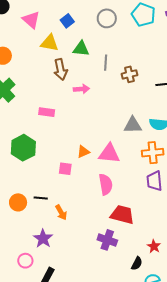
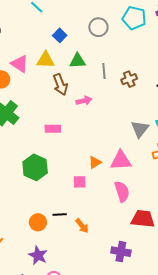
pink triangle: (31, 20) -> (20, 64), moved
gray triangle: (133, 125) -> (140, 129), turned -42
purple star: (43, 239) -> (38, 255), moved
purple cross: (107, 240) -> (121, 252), moved

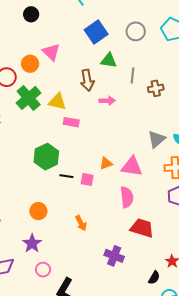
blue square: (60, 35) -> (96, 32), size x1.6
yellow triangle: (46, 60) -> (57, 102), moved
black line: (60, 215) -> (66, 176), moved

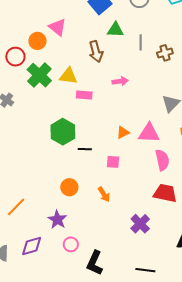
pink arrow: (107, 101) -> (120, 81), moved
pink square: (87, 180) -> (113, 162), moved
pink semicircle: (127, 197) -> (162, 160), moved
orange circle: (38, 211) -> (69, 187), moved
purple cross: (114, 256) -> (140, 224), turned 30

